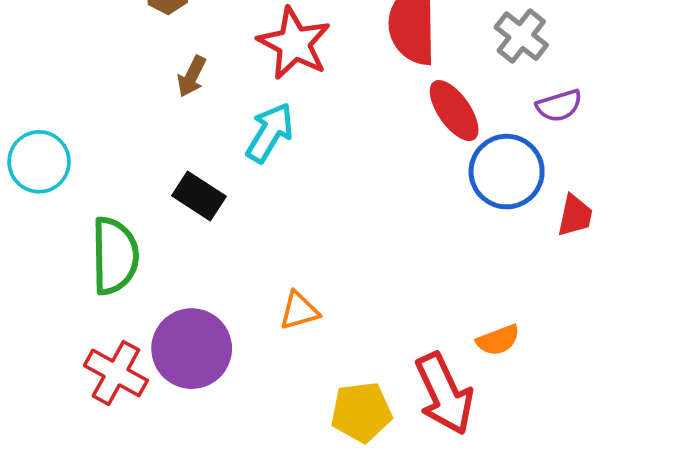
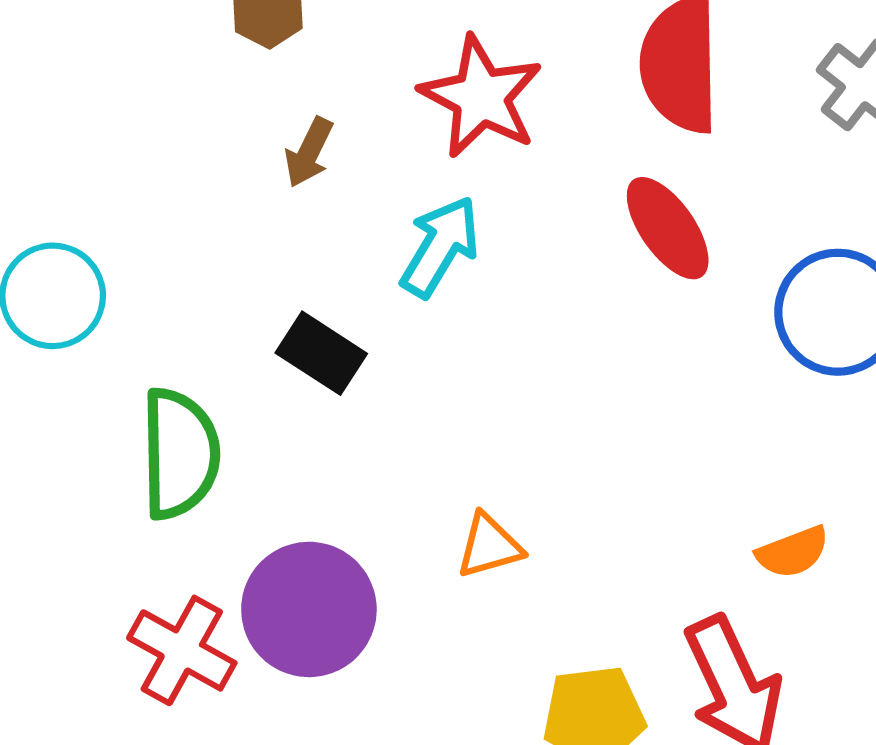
red ellipse: (454, 111) -> (668, 228), moved
orange semicircle: (498, 340) -> (793, 552), moved

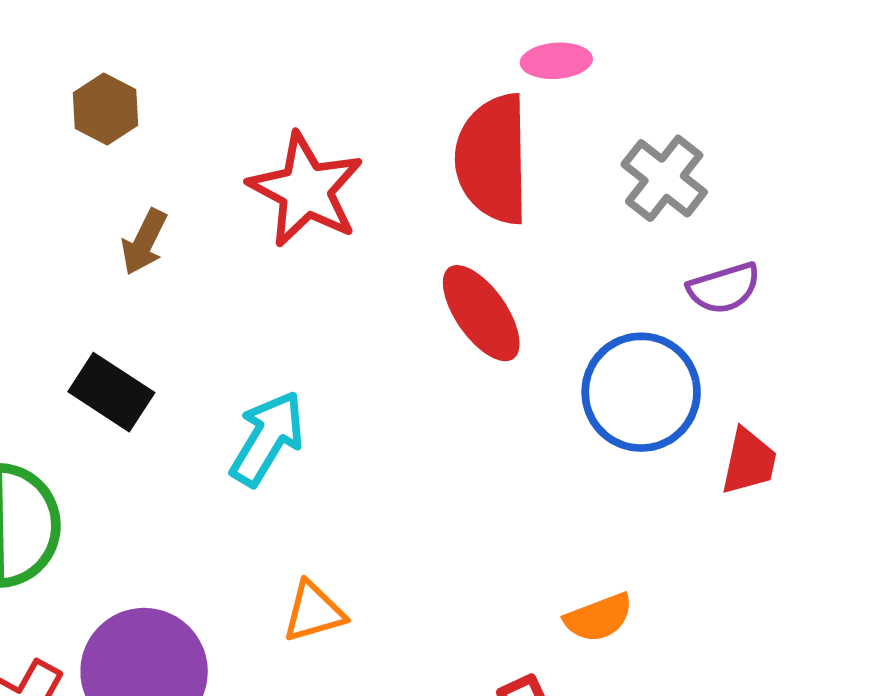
cyan arrow: (440, 247) -> (267, 438), moved
black rectangle: (321, 353) -> (111, 392), moved

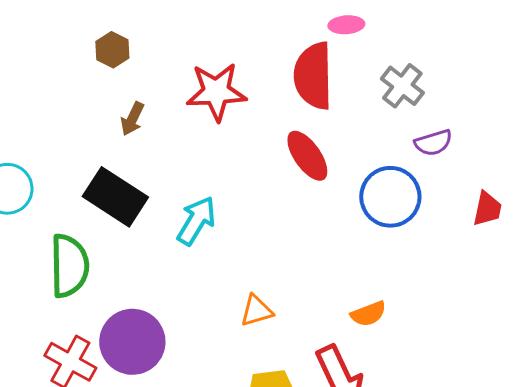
red star: (306, 190) -> (216, 92), turned -30
black rectangle: (111, 392) -> (115, 197), size x1.5
red trapezoid: (749, 462) -> (487, 209), moved
orange triangle: (314, 612) -> (256, 311), moved

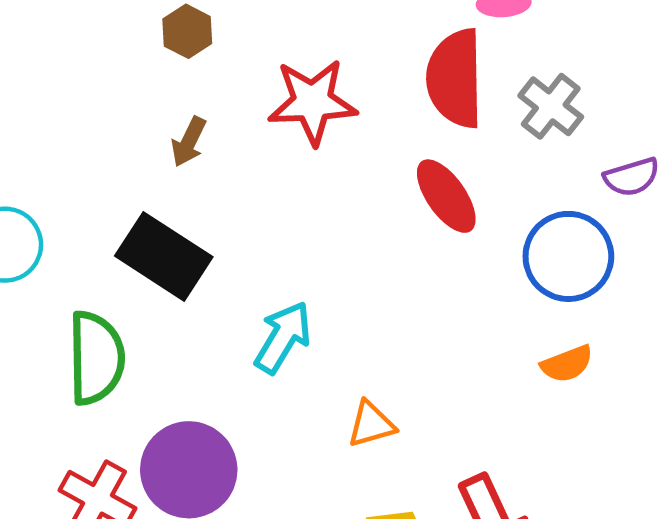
brown hexagon: (112, 50) -> (187, 31), moved
gray cross: (402, 86) -> (551, 106), moved
cyan arrow: (196, 221) -> (283, 337), moved
orange semicircle: (368, 314) -> (567, 364), moved

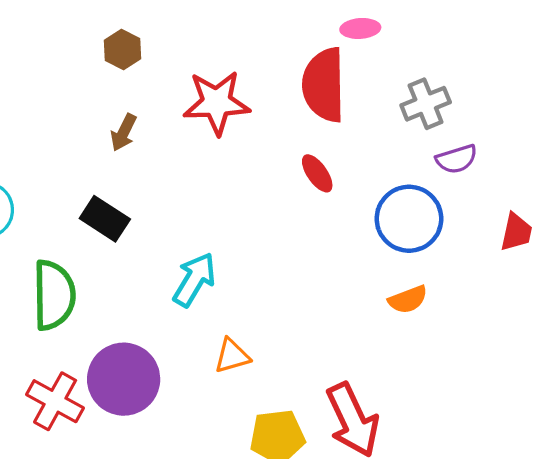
gray cross: (551, 106) -> (426, 104), moved, turned 30
red ellipse: (446, 196) -> (317, 173), size x0.7
black rectangle: (164, 256) -> (105, 219), size x0.7
orange triangle: (371, 424) -> (232, 356), moved

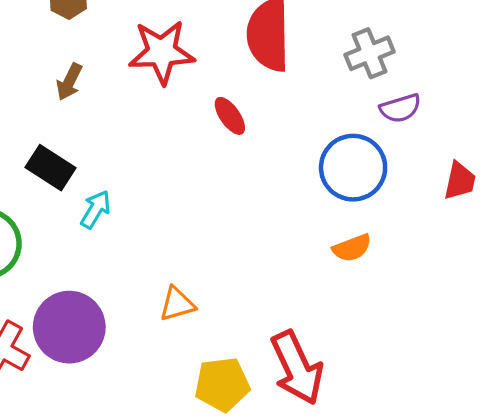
red ellipse: (317, 173) -> (230, 116), moved
cyan arrow: (194, 280) -> (96, 209), moved, size x0.7

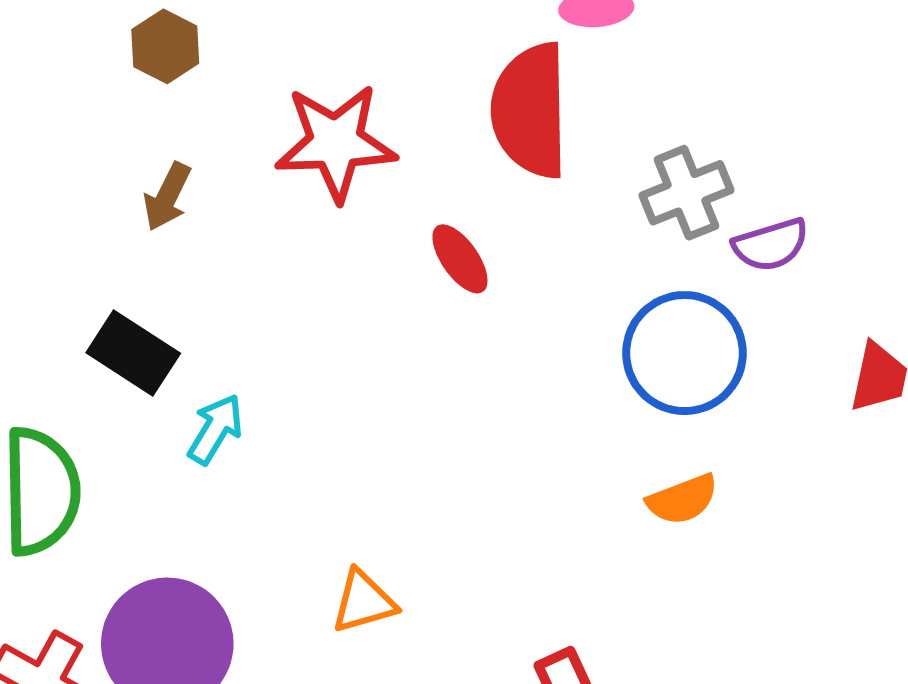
gray cross: (370, 53) -> (686, 193), moved

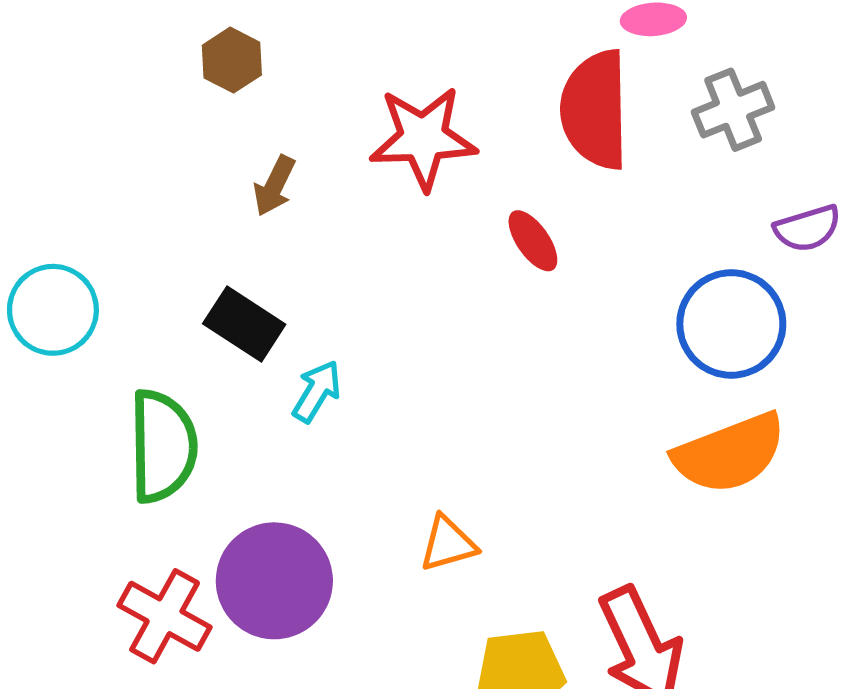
brown hexagon: (165, 46) -> (232, 60), moved
gray cross: (686, 193) -> (733, 110), moved
orange semicircle: (682, 499) -> (730, 453), size x1.8

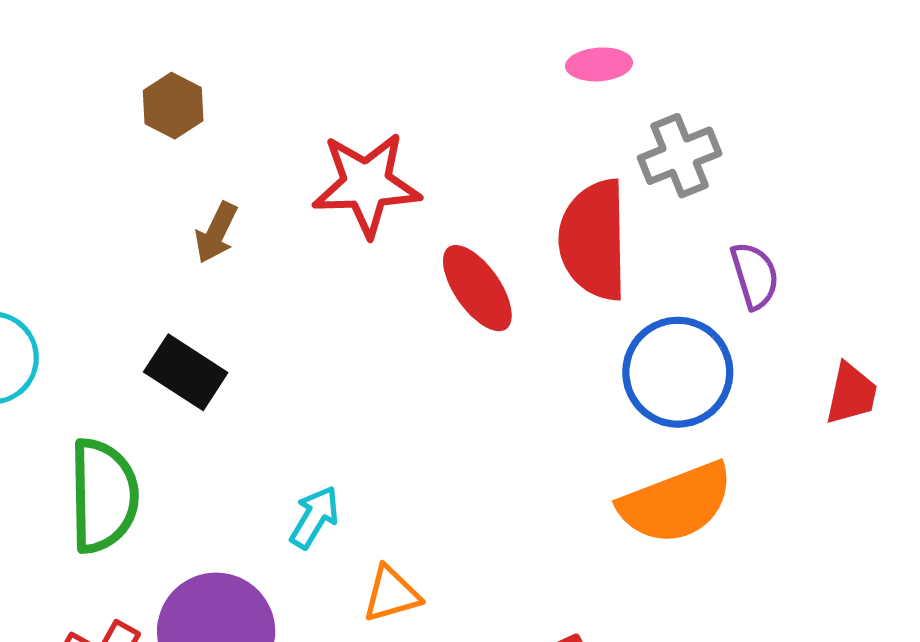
red semicircle: (595, 110) -> (594, 240), moved
purple semicircle: (807, 228) -> (755, 276), turned -90
red ellipse: (533, 241) -> (477, 288), size x1.4
cyan arrow: (317, 391) -> (315, 517), moved

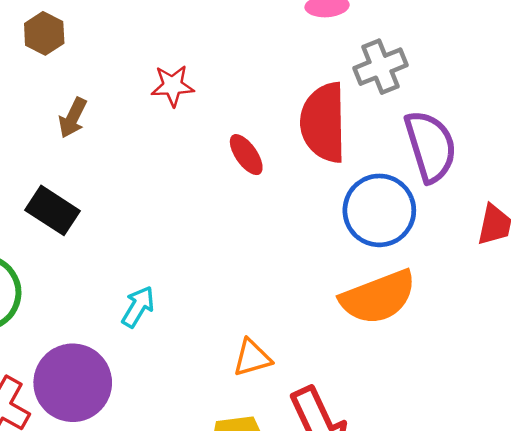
red star: (366, 184) -> (173, 86), size x0.6
purple semicircle: (755, 276) -> (430, 146), size x1.6
red ellipse: (477, 288) -> (246, 155), size x0.7
orange triangle: (391, 594) -> (252, 358), moved

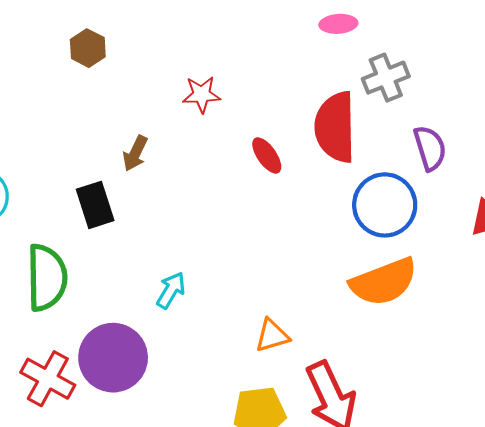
brown arrow: (73, 118) -> (135, 153), moved
purple semicircle: (430, 146) -> (430, 148), size x0.7
black rectangle: (52, 210) -> (95, 205), turned 39

